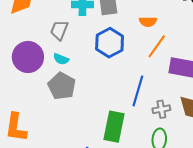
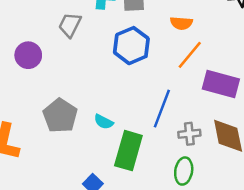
purple circle: (28, 57) -> (28, 55), size x0.7
cyan semicircle: (61, 59) -> (104, 122), moved
gray pentagon: (62, 86) -> (60, 116), moved

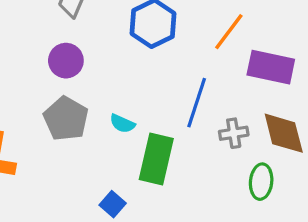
purple circle: (28, 55) -> (66, 61), moved
green ellipse: (184, 171) -> (261, 182), moved

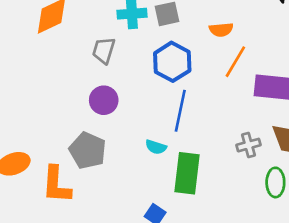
blue line: (197, 103) -> (180, 111), moved
gray pentagon: (66, 119) -> (88, 150), moved

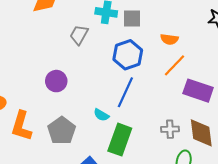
purple circle: (104, 100) -> (56, 81), moved
gray pentagon: (88, 150) -> (62, 131), moved

